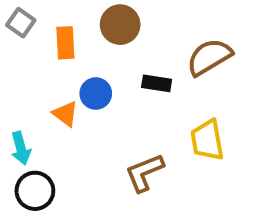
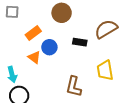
gray square: (21, 23) -> (12, 12), turned -32
orange rectangle: (65, 43) -> (33, 33), moved, turned 56
brown L-shape: (144, 173) -> (74, 87), turned -55

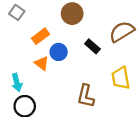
gray square: (12, 12) -> (17, 12), turned 32
black rectangle: (80, 42) -> (92, 46), turned 32

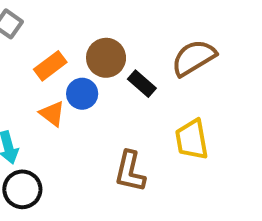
brown circle: (72, 14) -> (106, 58), moved

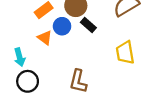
black rectangle: (142, 84) -> (88, 25), moved
brown L-shape: (130, 171) -> (78, 81), moved

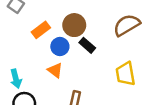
orange triangle: (45, 38) -> (55, 70), moved

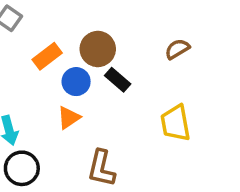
brown semicircle: (127, 25) -> (177, 49), size x0.6
orange triangle: (55, 70) -> (69, 118), turned 49

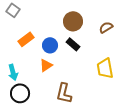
brown circle: (98, 49) -> (73, 21), moved
orange rectangle: (47, 56) -> (26, 39), moved

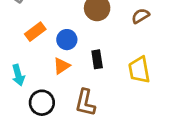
black rectangle: (73, 44) -> (97, 59), moved, turned 40
black circle: (20, 93) -> (42, 103), moved

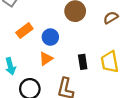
black rectangle: (97, 59) -> (83, 62), moved

